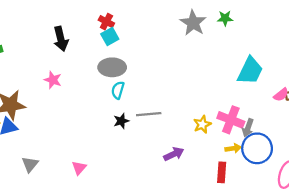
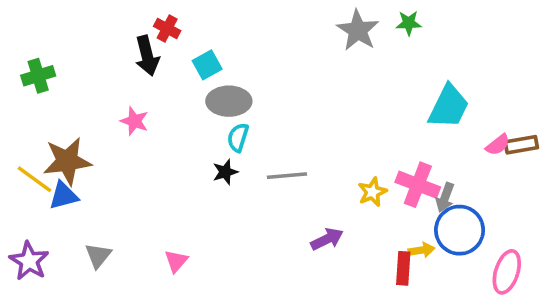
red cross: (106, 22) -> (167, 28), moved
cyan square: (110, 37) -> (207, 65), moved
black star: (121, 121) -> (225, 172), moved
yellow arrow: (233, 148) -> (421, 250), moved

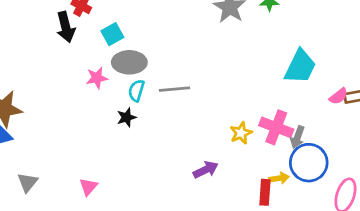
pink star: (134, 121) -> (97, 78), moved, turned -30
gray line: (287, 176) -> (175, 89), moved

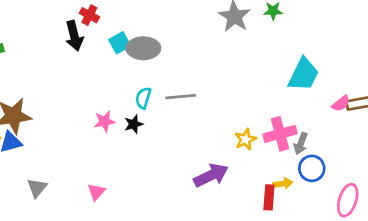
gray ellipse: (129, 62) -> (143, 48), moved
pink star: (97, 78) -> (105, 121), moved
pink cross: (276, 127) -> (280, 134), turned -36
blue circle: (309, 163) -> (312, 168), size x0.7
purple arrow: (206, 170) -> (211, 175), size x1.4

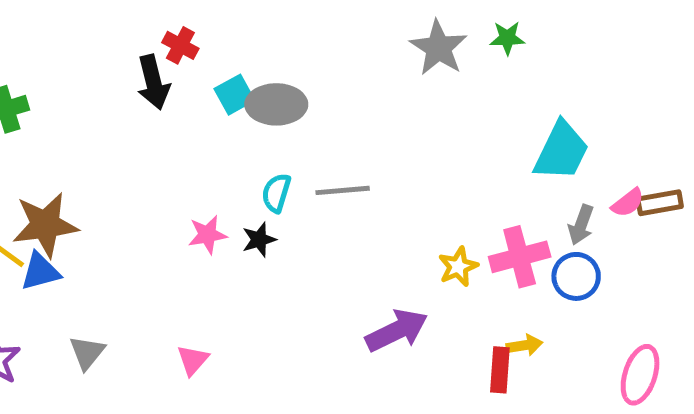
gray arrow: (301, 144) -> (581, 225), moved
blue circle: (312, 168) -> (576, 276), moved

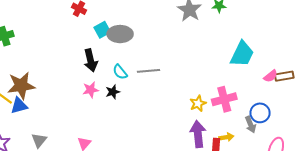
black arrow: (153, 82) -> (91, 60), moved
cyan semicircle: (276, 193) -> (120, 72), turned -56
gray arrow: (581, 225) -> (251, 125), moved, turned -42
blue circle: (576, 276) -> (260, 113), moved
purple arrow: (397, 331) -> (198, 134), moved, turned -70

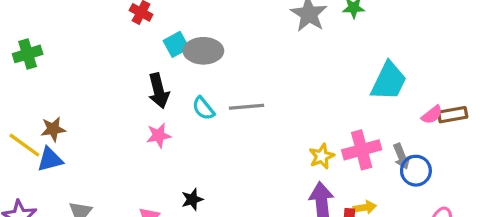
brown star: (21, 86) -> (53, 129), size x0.6
black star: (113, 92) -> (192, 199), moved
gray arrow: (251, 125) -> (402, 156), moved

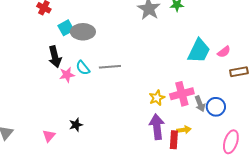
pink semicircle: (432, 115) -> (224, 52), moved
pink star: (159, 135) -> (67, 75), moved
gray arrow: (402, 156) -> (200, 104), moved

